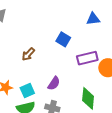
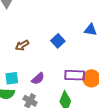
purple rectangle: (87, 58) -> (75, 75), moved

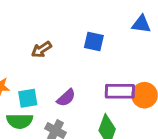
blue square: (58, 41) -> (94, 41), turned -32

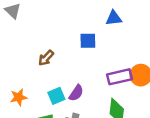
blue triangle: (141, 24) -> (114, 18), moved
cyan square: (28, 98) -> (56, 96), moved

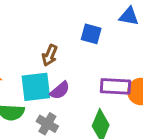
brown arrow: (46, 58) -> (50, 55), moved, turned -36
cyan square: (56, 96) -> (36, 87), size x1.5

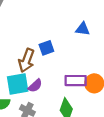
blue square: (91, 34) -> (46, 48), moved, turned -32
brown arrow: (50, 55) -> (26, 60), size x1.5

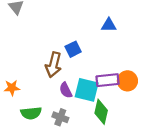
cyan square: (18, 84) -> (87, 90), moved, turned 30
purple semicircle: (35, 86) -> (66, 90), turned 112

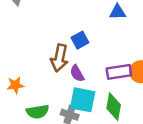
purple semicircle: (66, 90) -> (77, 73), moved
cyan square: (87, 90) -> (83, 100), moved

